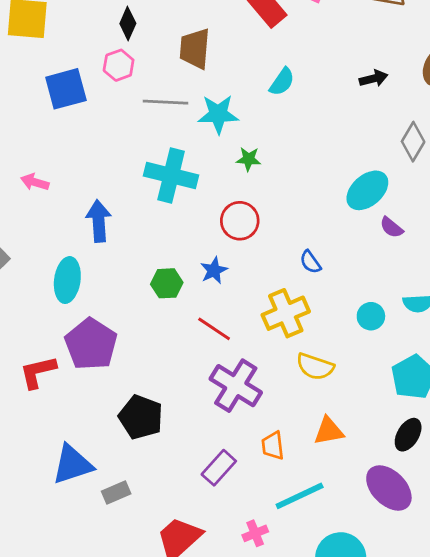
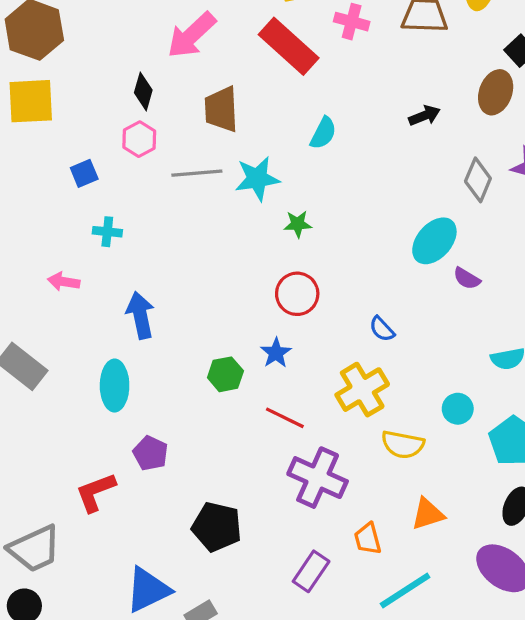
blue square: (66, 89) -> (84, 173), size x0.6
cyan cross: (171, 175) -> (107, 232), moved, size x0.5
cyan circle: (371, 316) -> (458, 409), moved
purple pentagon: (91, 344) -> (151, 453), size x0.6

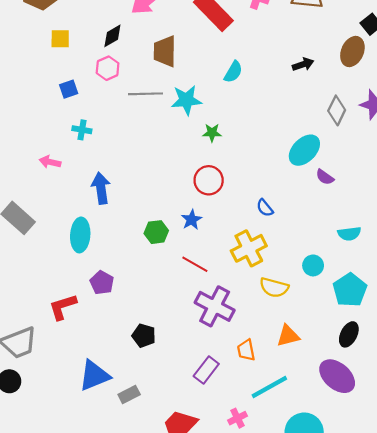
black diamond: (143, 91) -> (112, 36), turned 40
yellow square: (31, 101) -> (60, 39), moved, size x0.6
black pentagon: (217, 527) -> (144, 336), size x0.7

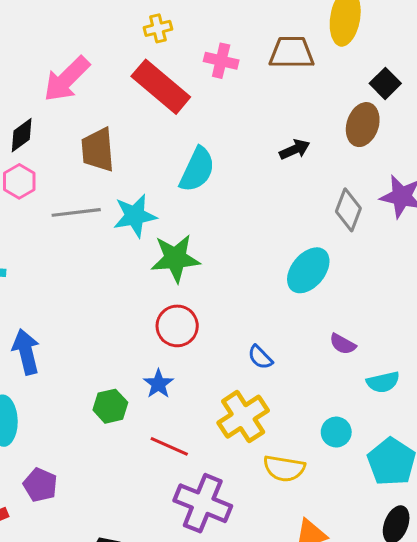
cyan semicircle: (233, 72) -> (197, 170), size x1.4
green star: (212, 133) -> (175, 258), size x1.8
purple semicircle: (325, 177) -> (343, 344), moved

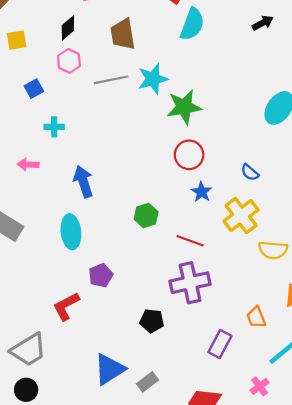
cyan semicircle: (197, 170) -> (192, 24), moved
blue star: (158, 384) -> (202, 192), moved
purple pentagon: (40, 485) -> (101, 275), turned 30
purple cross: (203, 503) -> (190, 283), moved, turned -30

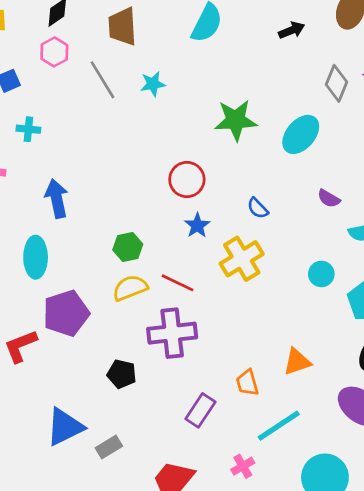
cyan star: (153, 79) -> (153, 84), size x0.7
gray line: (111, 80) -> (103, 80), turned 64
green star: (184, 107) -> (236, 120), moved
yellow semicircle: (273, 250) -> (130, 288), moved, turned 148
purple pentagon: (101, 275) -> (66, 313), size x1.6

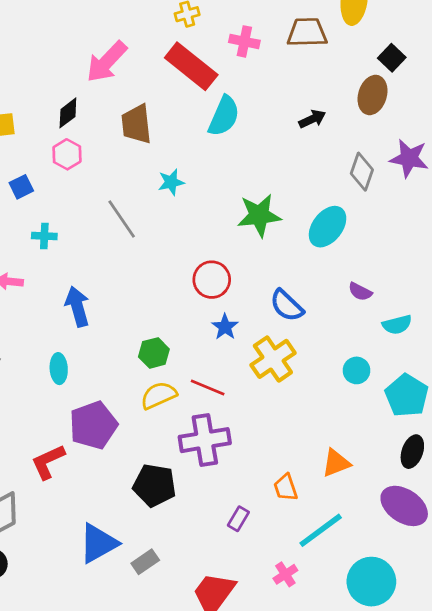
gray line: (103, 80) -> (122, 219), moved
blue semicircle: (258, 208) -> (287, 306), size x1.5
cyan ellipse: (36, 257) -> (59, 369), size x0.7
black pentagon: (122, 374) -> (154, 485), size x1.4
purple rectangle: (200, 410) -> (238, 519), size x0.7

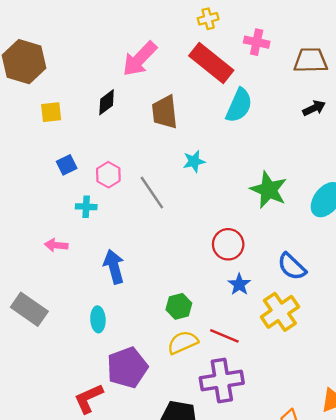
brown trapezoid: (307, 32) -> (311, 60), moved
pink hexagon: (67, 154) -> (108, 175), moved
green star: (259, 215) -> (269, 190), turned 30

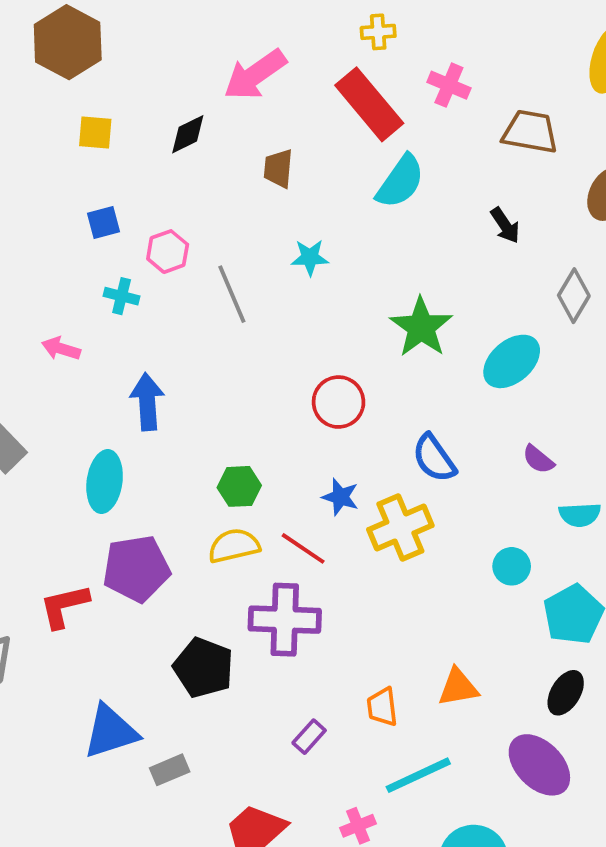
black arrow: (314, 108) -> (505, 225), moved, turned 70
brown trapezoid: (165, 112) -> (278, 168), size x0.7
blue star: (239, 284) -> (340, 497), moved, turned -30
cyan ellipse: (98, 319) -> (105, 482), size x1.4

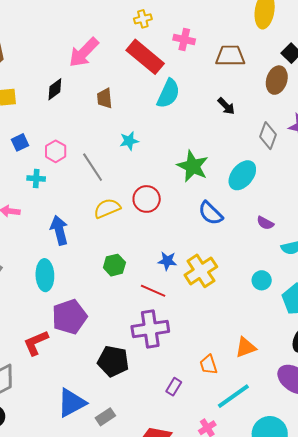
red circle: (339, 402) -> (147, 199), moved
blue semicircle: (434, 458) -> (211, 213), moved
yellow semicircle: (234, 546) -> (107, 208), moved

